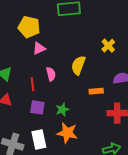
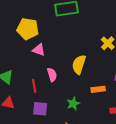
pink triangle: (39, 48) -> (39, 50), turned 48
green star: (62, 110) -> (73, 104), moved

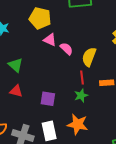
pink semicircle: (52, 75) -> (66, 49), moved, turned -32
red line: (34, 86) -> (82, 78), moved

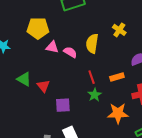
yellow semicircle: (89, 57) -> (92, 44), moved
red triangle: (16, 91) -> (43, 86), moved, turned 48
orange star: (78, 124) -> (118, 113), moved

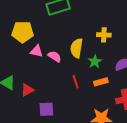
yellow cross: (119, 30) -> (104, 35), turned -32
red triangle: (43, 86) -> (27, 90), turned 40
green star: (95, 95) -> (95, 62), moved

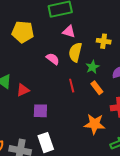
pink triangle: (37, 51) -> (69, 32), moved
orange rectangle: (101, 82) -> (97, 88), turned 64

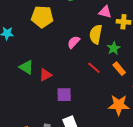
pink triangle: (69, 32) -> (105, 12), moved
pink semicircle: (53, 59) -> (74, 42), turned -80
red line: (72, 86) -> (94, 68), turned -32

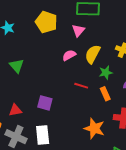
pink triangle: (105, 12) -> (78, 30), moved, turned 40
red line: (94, 68) -> (81, 86), turned -40
red triangle: (45, 75) -> (15, 110), moved

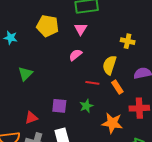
yellow semicircle: (93, 54) -> (109, 65), moved
green triangle: (17, 66) -> (25, 74), turned 35
green star: (106, 73) -> (86, 106), moved

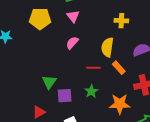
green triangle: (25, 74) -> (49, 82), moved

